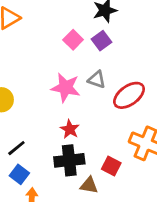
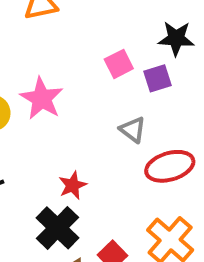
pink star: (66, 88) -> (42, 98), moved
black cross: (69, 160) -> (58, 228), turned 32

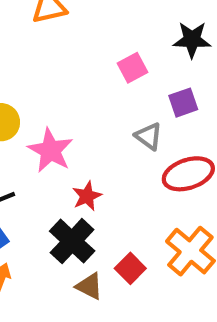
purple square: (157, 78) -> (183, 103), moved
pink star: (42, 98) -> (50, 150), moved

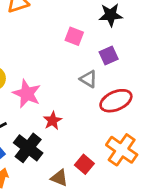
pink square: (132, 68) -> (74, 36), turned -36
black cross: (72, 241) -> (28, 148), moved

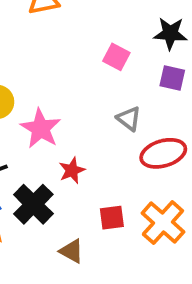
purple square: (109, 56) -> (172, 78), moved, turned 30
red square: (84, 164) -> (112, 218), moved, turned 36

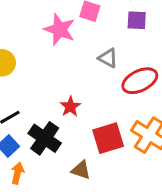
pink star: (41, 129) -> (60, 29), moved
red square: (112, 218) -> (108, 138), size x1.5

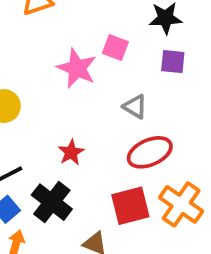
red ellipse: (140, 81) -> (150, 152), moved
red star: (70, 107) -> (71, 152), moved

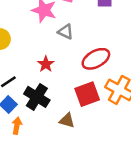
gray triangle: (135, 107) -> (66, 32), moved

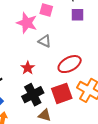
black cross: (37, 97) -> (33, 95), moved, turned 30

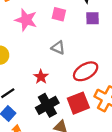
pink star: (27, 23) -> (26, 20), moved

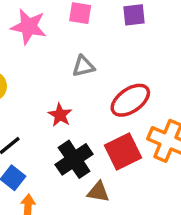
gray triangle: (58, 48) -> (83, 66), turned -32

